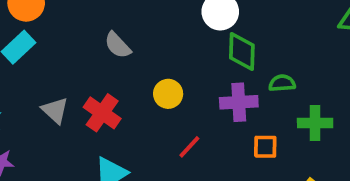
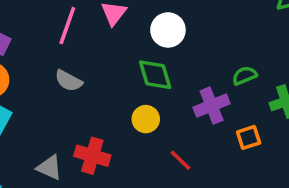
gray semicircle: (118, 45) -> (68, 81), moved
green diamond: (242, 51) -> (155, 75), moved
red line: (189, 147) -> (181, 160), turned -70

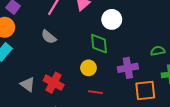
green semicircle: (245, 76) -> (158, 51), moved
orange square: (249, 137) -> (145, 91), size x1.5
red line: (181, 160) -> (96, 92), moved, turned -48

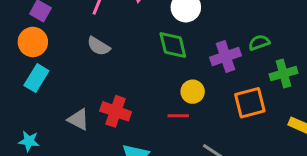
yellow circle: (88, 68) -> (193, 92), moved
purple cross: (128, 68) -> (226, 56), moved

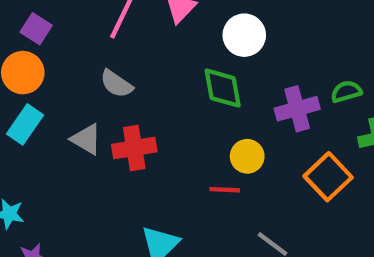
orange square: (250, 103) -> (328, 177), turned -32
red cross: (116, 111) -> (134, 148), moved, turned -32
gray triangle: (78, 120) -> (86, 139), moved

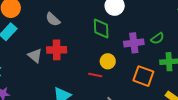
green semicircle: (346, 92) -> (157, 38), turned 152
gray triangle: (86, 139) -> (35, 56), moved
orange square: (328, 177) -> (143, 76), turned -35

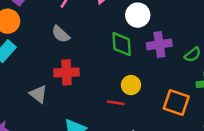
purple cross: (134, 43) -> (159, 44), moved
gray triangle: (35, 56) -> (38, 94), moved

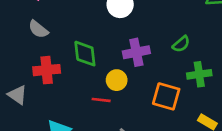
green diamond: (122, 44) -> (85, 54), moved
purple cross: (159, 44) -> (136, 52), moved

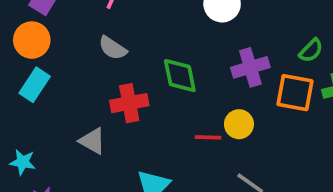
yellow circle: (117, 80) -> (239, 124), moved
orange square: (166, 96) -> (295, 93), moved

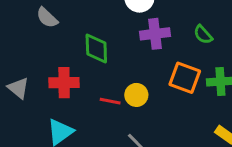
green semicircle: (311, 50) -> (203, 35), moved, turned 84
purple cross: (250, 67) -> (155, 34), moved
red cross: (129, 103) -> (64, 83), moved

